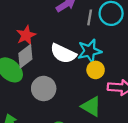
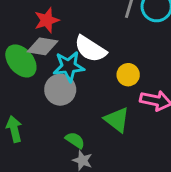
cyan star: (90, 51) -> (69, 66), moved
gray diamond: (25, 56) -> (43, 46), turned 40

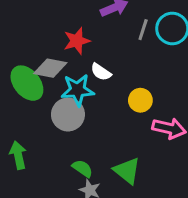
red star: (47, 20) -> (77, 41), moved
white semicircle: (90, 49) -> (101, 72), size x0.6
green triangle: (117, 120) -> (127, 171), moved

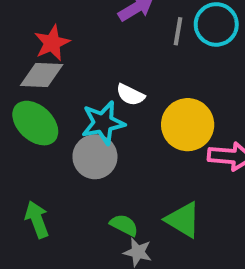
red star: (77, 41) -> (52, 43), moved
gray diamond: (50, 68) -> (42, 75), moved
yellow circle: (140, 100) -> (188, 125), size x1.6

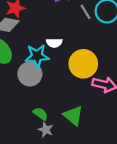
gray line: (178, 31) -> (85, 12), turned -49
white semicircle: (130, 95) -> (54, 43), turned -35

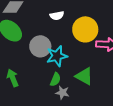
cyan star: (37, 56) -> (57, 56), moved
green semicircle: (40, 114) -> (55, 79), turned 88

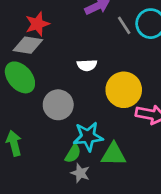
cyan star: (57, 56) -> (88, 137), moved
green triangle: (84, 76) -> (114, 154), turned -36

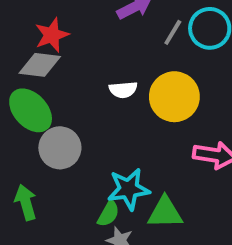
gray line: (124, 25) -> (173, 32), turned 66
yellow circle: (124, 90) -> (174, 97), moved
gray circle: (58, 105) -> (60, 148), moved

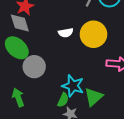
gray diamond: (40, 65) -> (20, 23), turned 70
cyan star: (129, 189) -> (73, 86), turned 30
green triangle: (165, 212) -> (93, 97), turned -36

